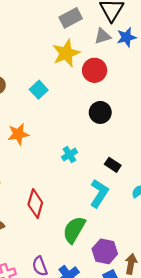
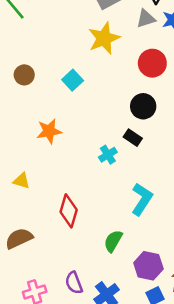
red circle: (95, 70) -> (152, 63), moved
black rectangle: (113, 165) -> (133, 138), moved
green semicircle: (74, 230) -> (113, 241), size x0.7

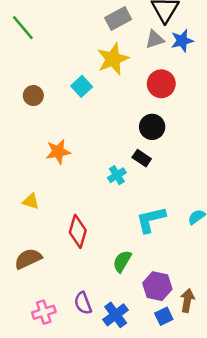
cyan square: (73, 80) -> (82, 86), moved
cyan L-shape: (142, 199) -> (151, 220), turned -136

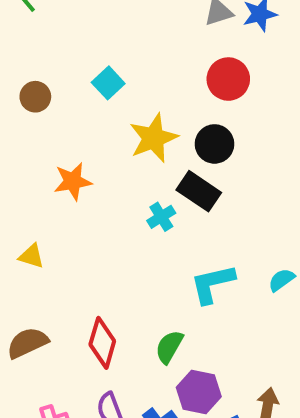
yellow star: (113, 59) -> (153, 138), moved
black rectangle: (142, 158) -> (199, 191), size x1.5
red diamond: (78, 231) -> (102, 343), moved
purple hexagon: (157, 286) -> (199, 392), moved

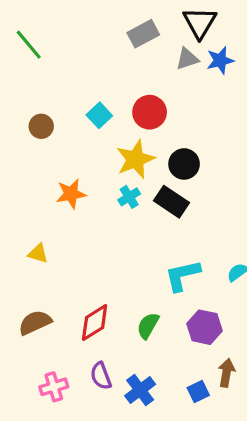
red circle: (228, 79) -> (150, 112), moved
cyan cross: (161, 217) -> (129, 197), moved
red diamond: (102, 343) -> (95, 322), turned 42
purple hexagon: (199, 392) -> (204, 327), moved

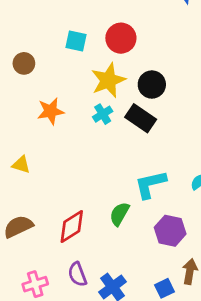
cyan square: (99, 115) -> (76, 41), turned -35
brown circle: (41, 126) -> (24, 63), moved
green semicircle: (148, 326) -> (120, 214), moved

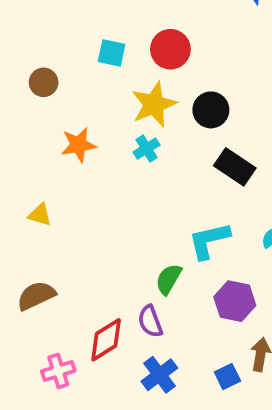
black rectangle: (141, 118) -> (235, 167), moved
red diamond: (72, 227) -> (106, 340), moved
purple semicircle: (77, 274) -> (150, 321), moved

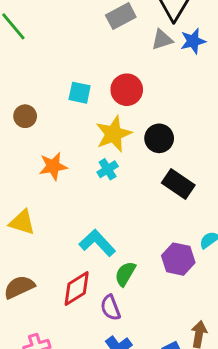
yellow triangle: (40, 215) -> (22, 222), size x1.4
cyan L-shape: (209, 240) -> (97, 243), moved, turned 60
purple hexagon: (235, 301) -> (178, 259), moved
red diamond: (106, 340) -> (77, 289), moved

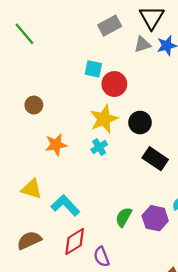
cyan square: (80, 93) -> (93, 69), moved
cyan L-shape: (97, 243) -> (65, 205), moved
green semicircle: (125, 274) -> (124, 217), moved

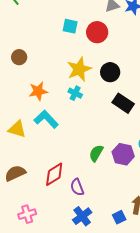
red circle: (114, 84) -> (97, 32), moved
cyan cross: (99, 147) -> (75, 93), turned -32
cyan L-shape: (65, 205) -> (46, 119), moved

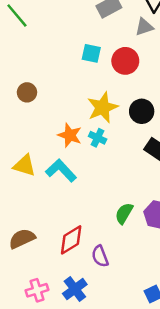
orange star: (38, 91) -> (70, 135), moved, turned 30
yellow triangle: (17, 129) -> (24, 165), moved
blue cross: (82, 216) -> (75, 289), moved

